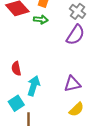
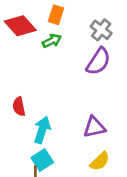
green arrow: (41, 20) -> (52, 41), turned -32
cyan square: (16, 103) -> (42, 160), moved

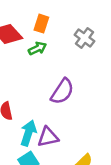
purple semicircle: (98, 61) -> (62, 91), moved
purple triangle: (94, 127) -> (48, 137), moved

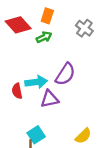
cyan arrow: (28, 133) -> (36, 82), moved, turned 65
purple triangle: (48, 137) -> (50, 99), moved

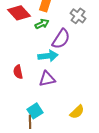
purple semicircle: (65, 74) -> (61, 39), moved
cyan arrow: (36, 82) -> (48, 56), moved

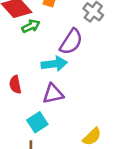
green arrow: (42, 24) -> (31, 26), moved
cyan square: (35, 111) -> (37, 122), moved

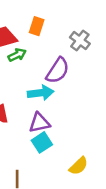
cyan square: (37, 122) -> (42, 142), moved

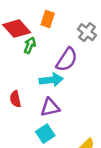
green arrow: (17, 55) -> (30, 45), turned -42
cyan square: (42, 142) -> (45, 134), moved

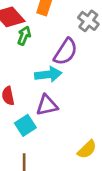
cyan square: (45, 134) -> (25, 125), moved

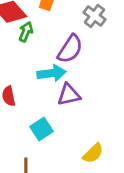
purple triangle: (47, 105) -> (69, 95), moved
cyan square: (25, 125) -> (42, 129), moved

